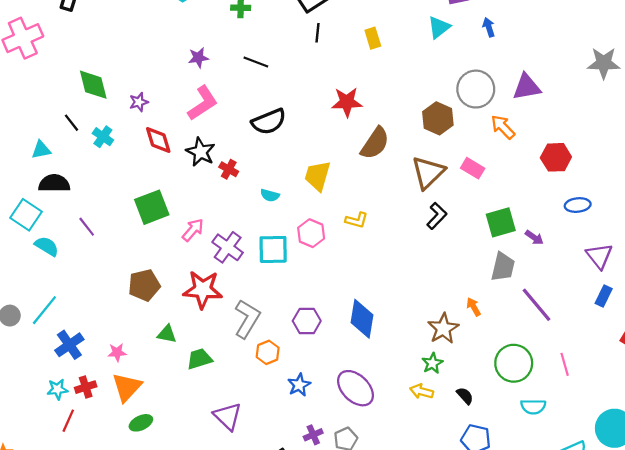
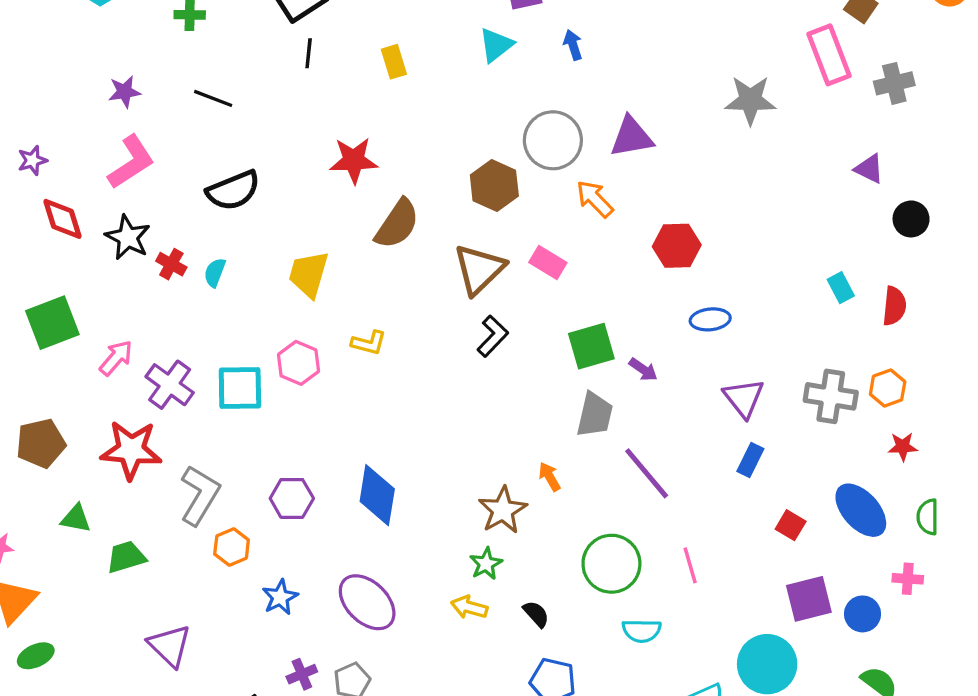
cyan semicircle: (270, 195) -> (215, 273), moved, turned 96

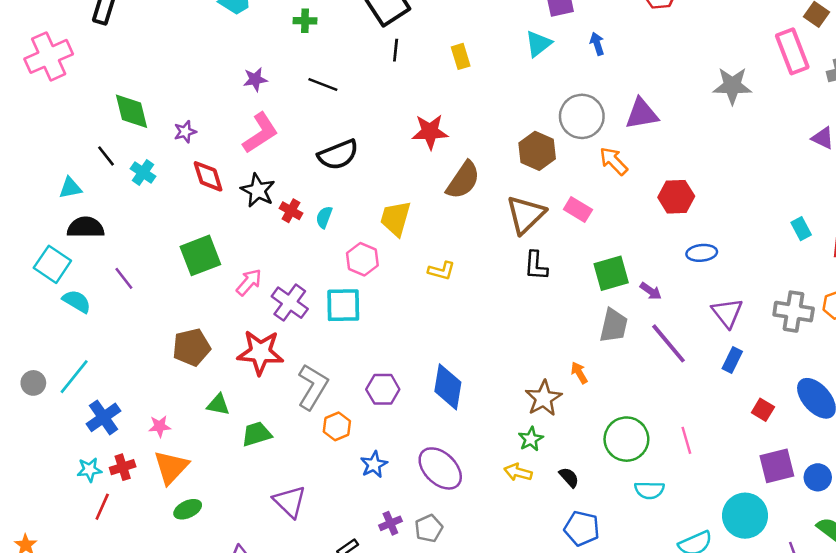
black L-shape: (493, 336) -> (536, 266), turned 140
pink hexagon: (298, 363) -> (362, 259), moved
purple line: (647, 473) -> (669, 343), moved

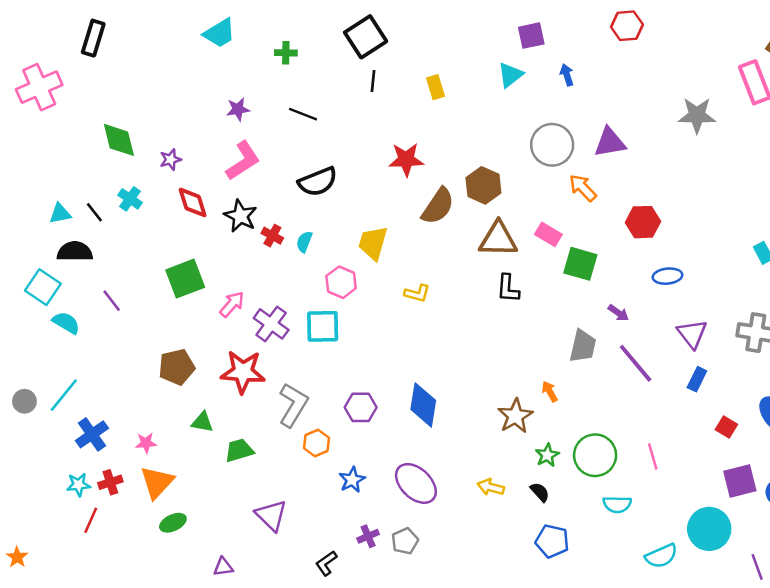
brown hexagon: (537, 151) -> (483, 185), moved
black line: (106, 156) -> (94, 212), moved
brown triangle: (526, 215) -> (498, 239), turned 45
green square: (611, 273) -> (580, 264), moved, turned 32
green star: (531, 439) -> (547, 455), moved

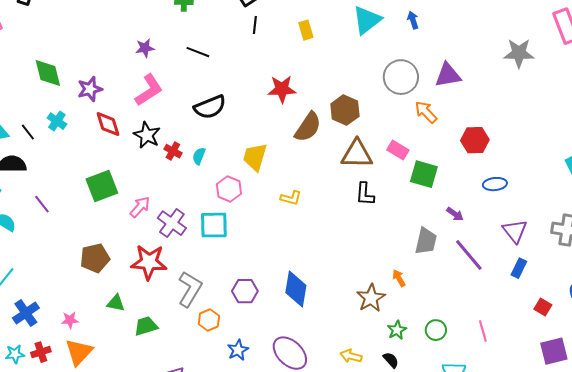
cyan triangle: (510, 75) -> (367, 20), size x1.4
purple star: (170, 160) -> (90, 89), size x1.4
green circle: (595, 455) -> (436, 330), size x0.6

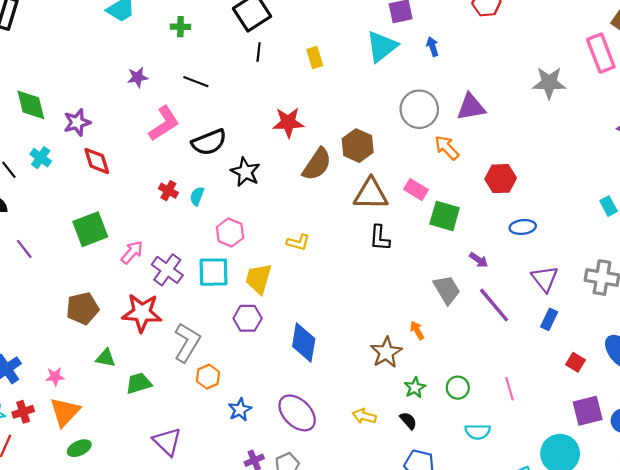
pink L-shape: (149, 90) -> (164, 124), moved
black star: (147, 135) -> (245, 172), moved
yellow trapezoid: (255, 157) -> (259, 279), moved
gray trapezoid: (426, 241) -> (447, 290), turned -44
purple hexagon: (245, 291) -> (248, 318), moved

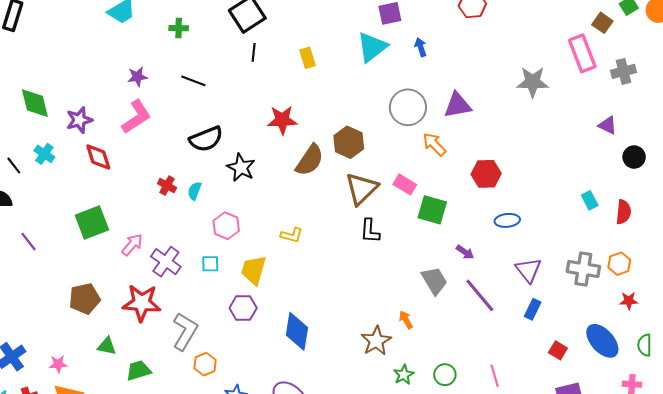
pink L-shape: (164, 124) -> (136, 117), moved
brown triangle: (371, 194) -> (361, 189), turned -45
cyan square: (213, 272) -> (210, 264), size x0.6

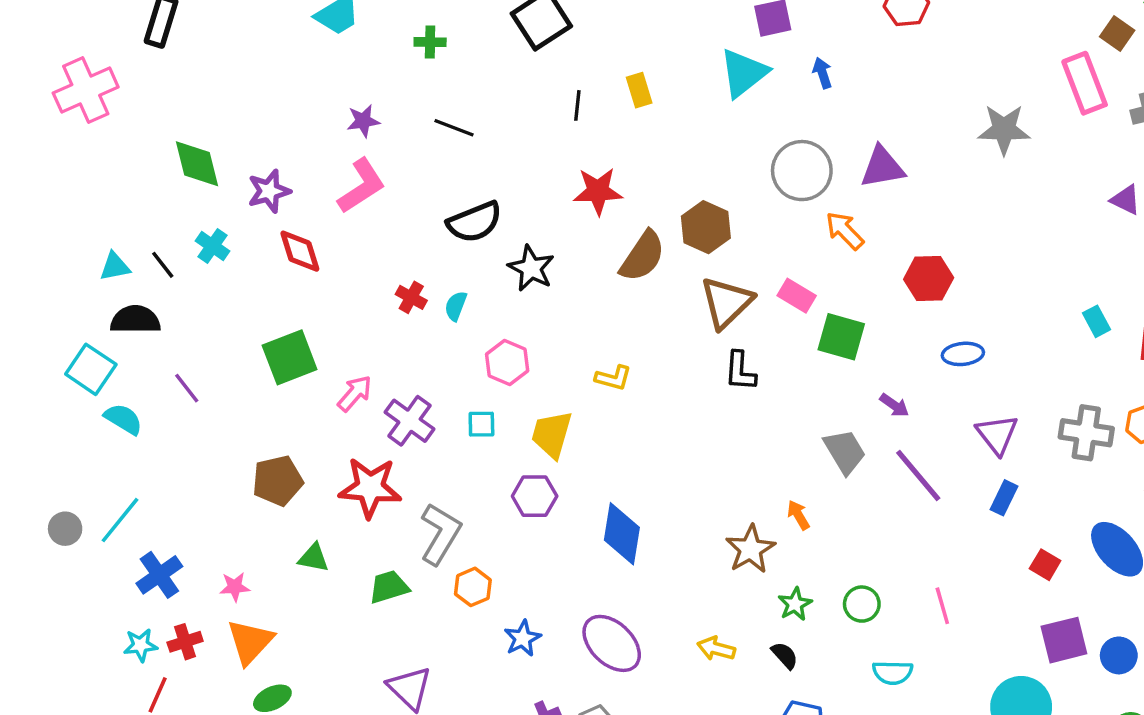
black line: (254, 52) -> (577, 105), moved
green trapezoid: (138, 370) -> (389, 587), moved

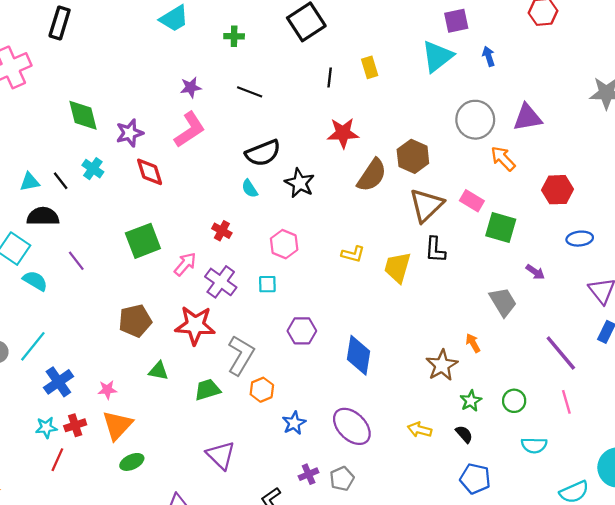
red cross: (411, 297) -> (222, 231), moved
cyan semicircle: (456, 306) -> (250, 189), moved, turned -54
yellow trapezoid: (552, 434) -> (397, 267), moved
purple line: (918, 476) -> (561, 353), moved

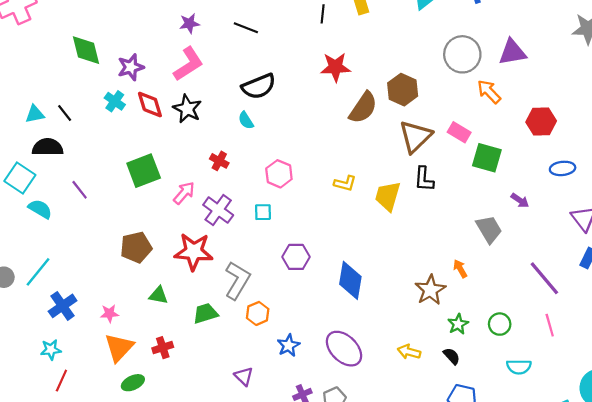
cyan cross: (93, 169) -> (115, 101), moved
black star: (300, 183) -> (187, 109), moved
red cross: (75, 425) -> (163, 348), moved
purple triangle: (221, 455) -> (244, 376), moved, size x0.7

